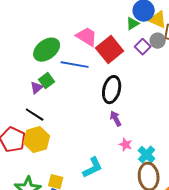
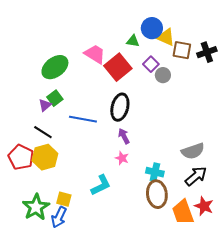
green triangle: (133, 24) -> (133, 41), moved, turned 40
gray circle: (158, 41) -> (163, 75), moved
blue line: (75, 65) -> (83, 119), moved
pink star: (126, 145) -> (122, 158), moved
cyan cross: (147, 155) -> (155, 172), turned -30

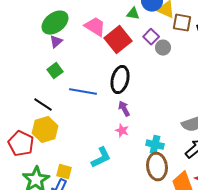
green ellipse: (55, 67) -> (55, 23), moved
purple triangle: (45, 105) -> (56, 42), moved
red pentagon: (21, 157) -> (21, 144), moved

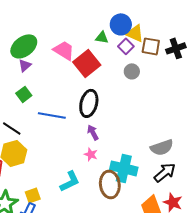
purple square: (151, 37) -> (126, 46), moved
cyan cross: (155, 145) -> (124, 168), size x1.5
brown ellipse: (157, 167) -> (110, 184), moved
yellow square: (64, 172) -> (33, 195), turned -35

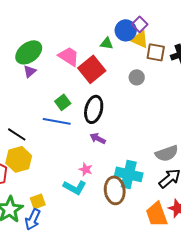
purple square: (126, 46) -> (140, 24), moved
green square: (24, 94) -> (63, 102), moved
purple arrow: (93, 132) -> (98, 138), turned -35
pink star: (91, 154) -> (86, 169), moved
cyan L-shape: (70, 181) -> (75, 187), turned 55

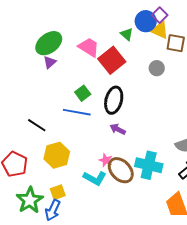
green triangle: (107, 43) -> (127, 34), turned 32
yellow hexagon: (19, 159) -> (57, 155), moved
brown ellipse: (115, 190) -> (121, 170), moved, turned -36

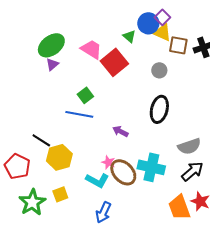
black ellipse: (114, 100) -> (159, 109), moved
black line: (37, 125) -> (41, 140), moved
blue arrow: (53, 210) -> (103, 212), moved

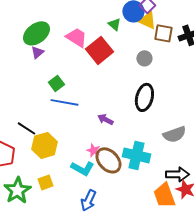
green square: (85, 95) -> (56, 83), moved
black arrow: (192, 171) -> (177, 174), moved, turned 40

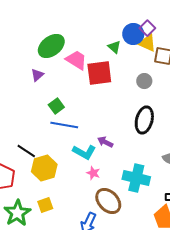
green ellipse: (36, 33) -> (51, 46), moved
red square: (99, 50) -> (99, 73), turned 32
brown ellipse: (108, 160) -> (108, 201), moved
cyan L-shape: (82, 168) -> (84, 152), moved

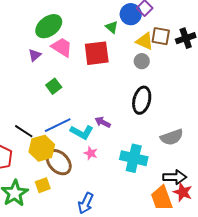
yellow triangle: (147, 43) -> (145, 41), moved
pink trapezoid: (76, 60) -> (62, 47), moved
blue line: (64, 125) -> (58, 125), moved, turned -36
brown ellipse: (108, 201) -> (59, 162), moved

